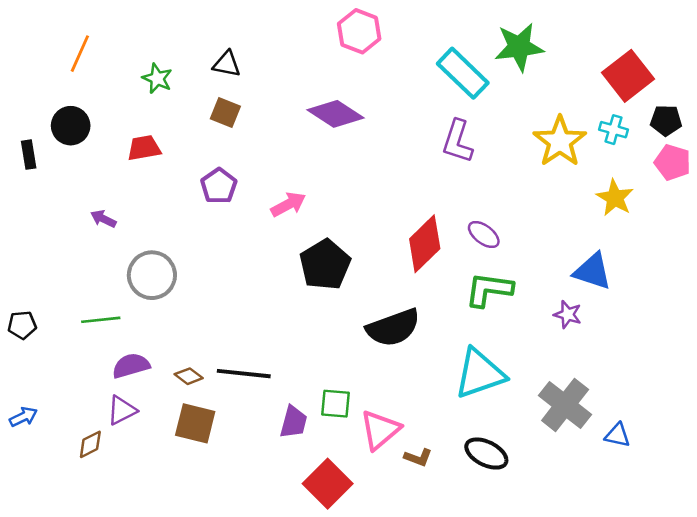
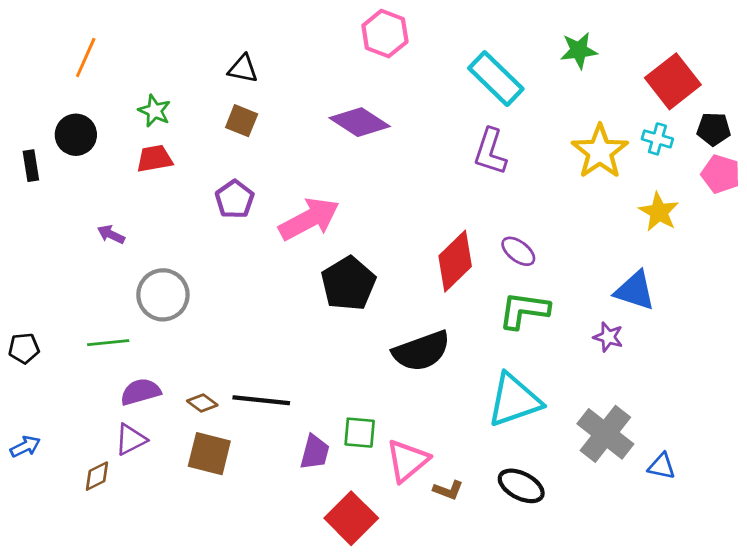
green star: (519, 47) -> (579, 50), moved, size x0.7
green star: (157, 78) -> (155, 111), moved
pink arrow: (288, 204) -> (309, 219), size x1.6

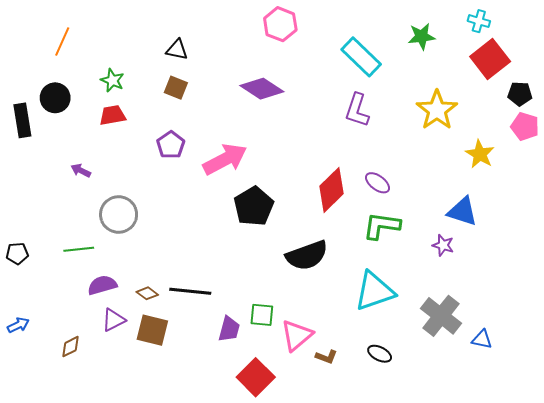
cyan cross: (657, 139) -> (479, 21), moved
black rectangle: (31, 166) -> (22, 120), size x1.5
purple triangle: (131, 440) -> (113, 320), moved
black ellipse: (521, 486) -> (380, 354), size x0.7

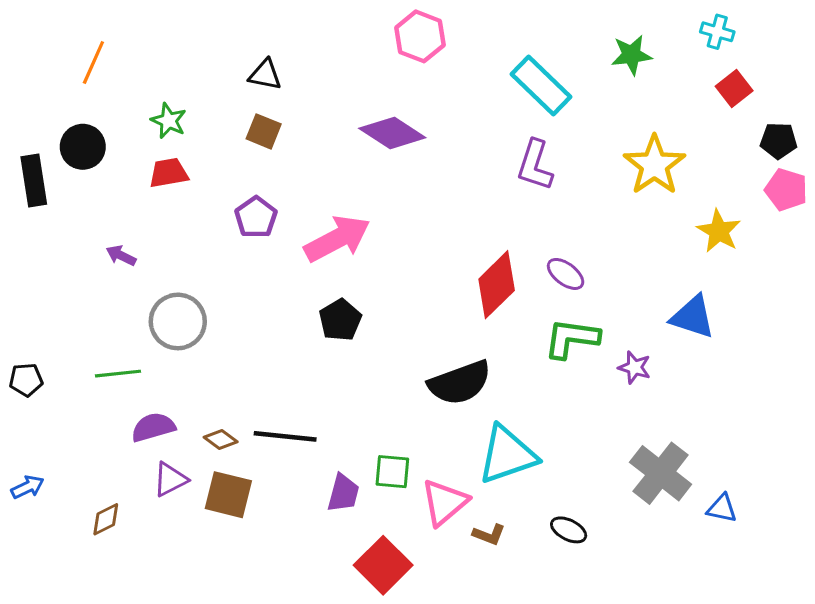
red square: (490, 59) -> (734, 89), size x0.6
black pentagon: (254, 206) -> (340, 320), moved, size x0.7
purple star: (443, 245) -> (634, 367), moved
cyan triangle: (374, 291) -> (507, 455), moved

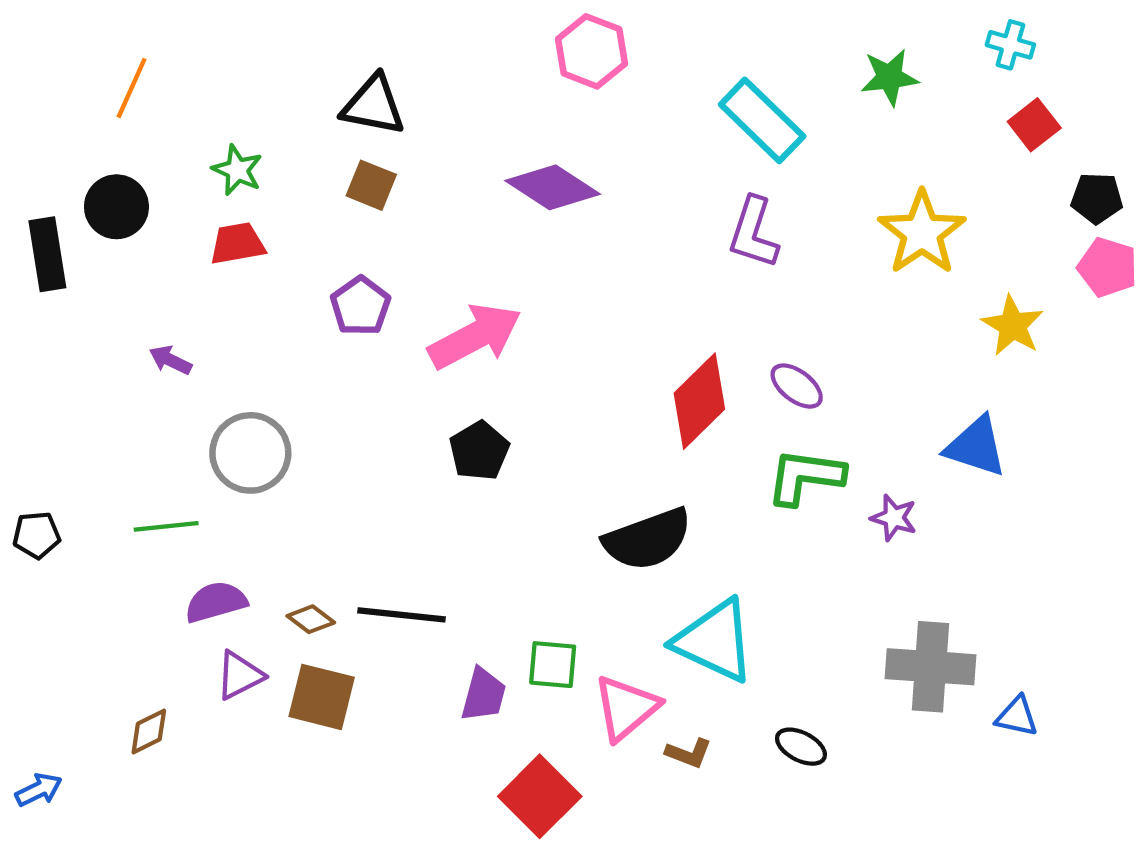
black triangle: (265, 75) -> (373, 105), size x1.4
cyan triangle: (507, 455) -> (715, 641), turned 44
gray cross: (661, 473) -> (931, 667), turned -34
blue arrow: (28, 487) -> (39, 790), moved

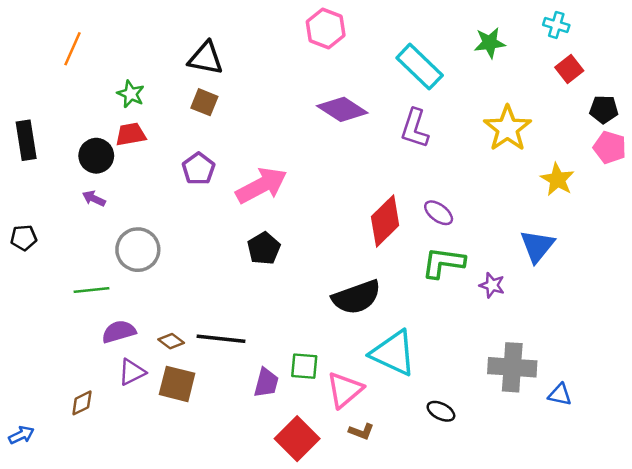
purple diamond: (553, 187) -> (342, 109), moved
black circle: (116, 207) -> (96, 156), moved
blue triangle: (976, 446) -> (537, 246), turned 51
black pentagon: (37, 535) -> (24, 238), moved
brown L-shape: (689, 753) -> (361, 431), moved

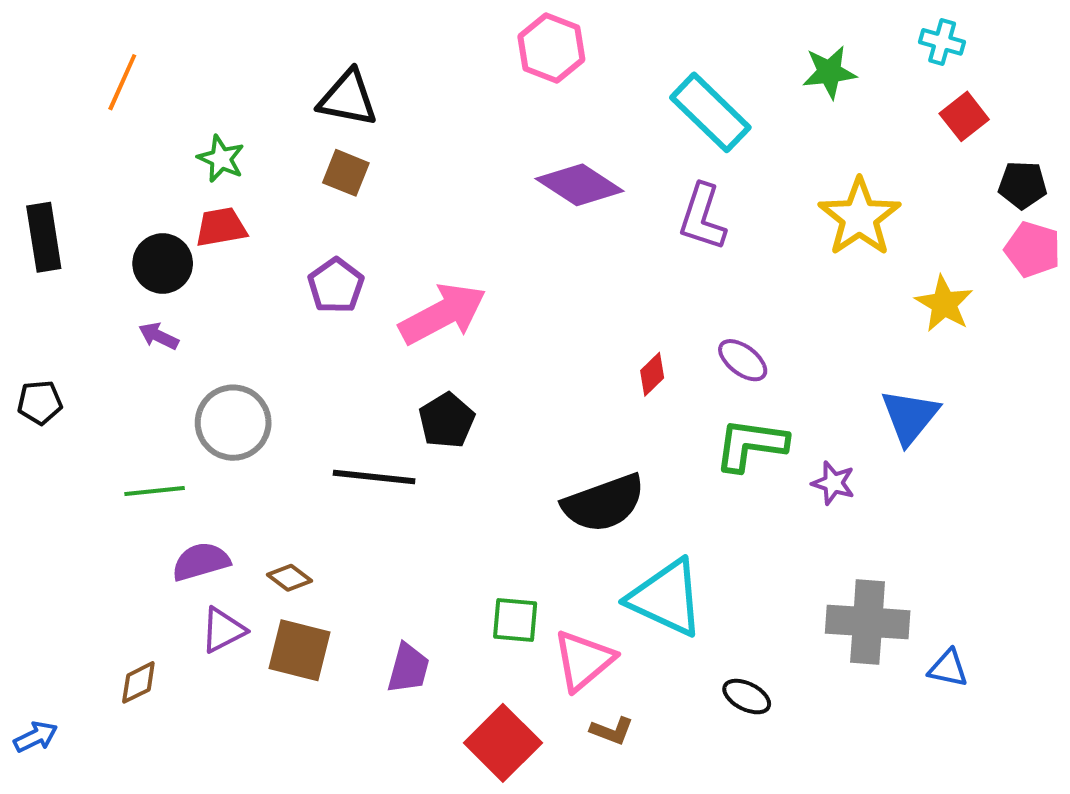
red diamond: (385, 221) -> (652, 374), size x0.5
black line: (221, 339) -> (374, 477), moved
purple trapezoid: (266, 383) -> (408, 668), moved

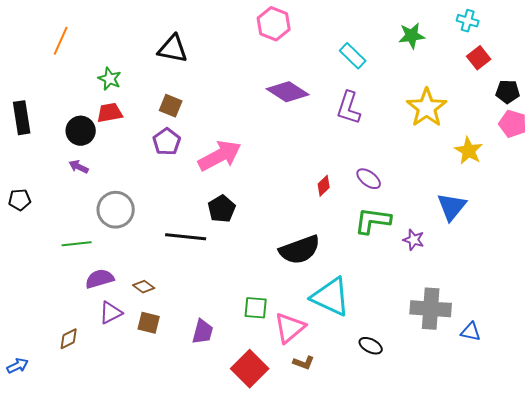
cyan rectangle: (710, 112) -> (353, 56), size x0.7
brown square: (346, 173) -> (171, 106), moved
brown square: (300, 650) -> (149, 323), size x0.7

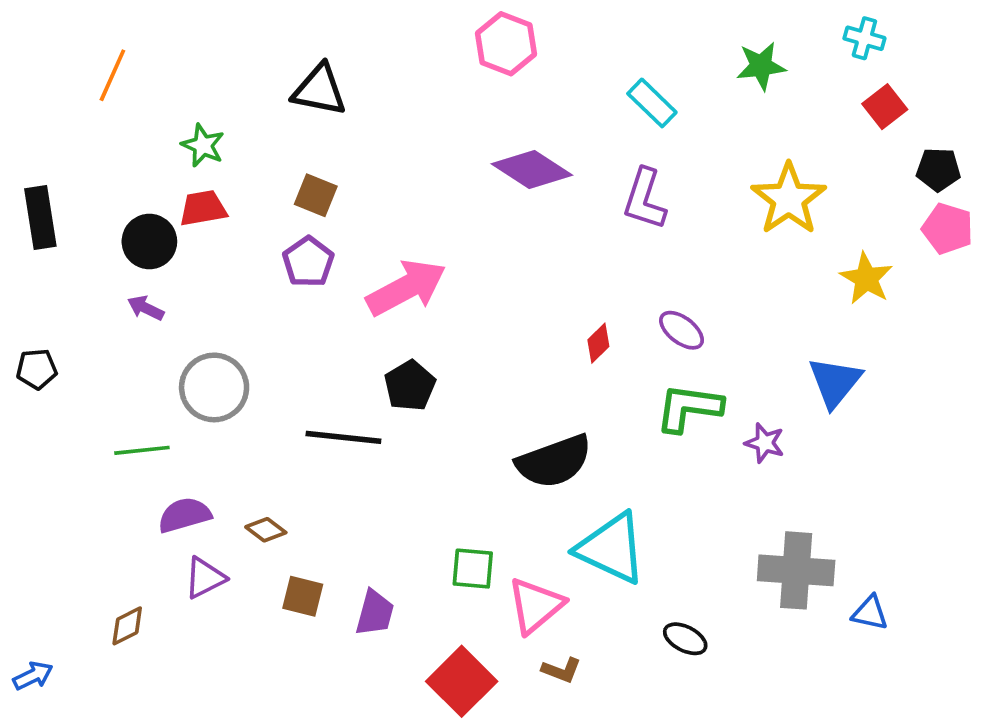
brown square: (149, 323) -> (303, 596), moved

